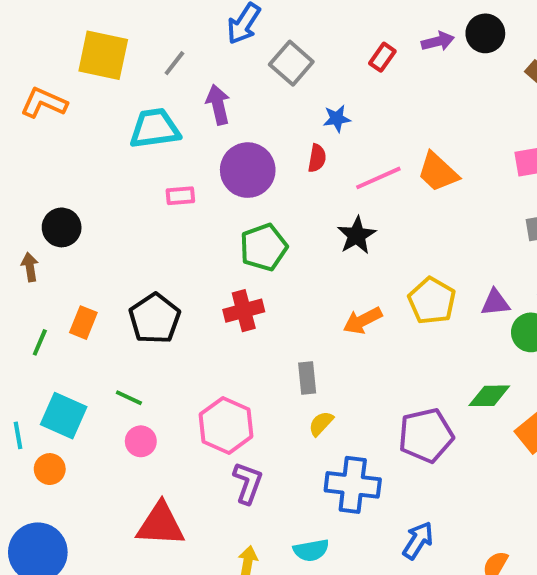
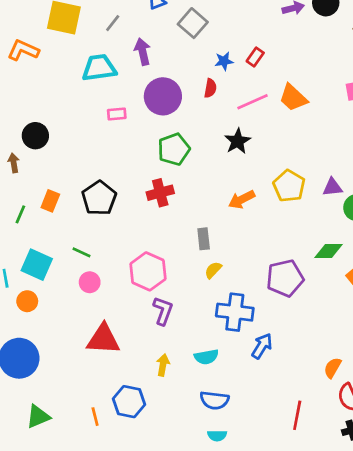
red rectangle: (382, 57) -> (255, 57), moved
blue arrow: (418, 540) -> (262, 346), moved

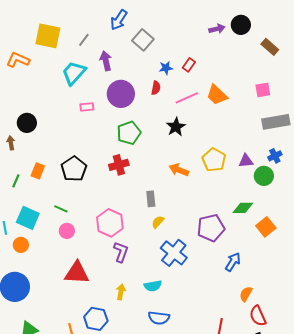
cyan trapezoid: (99, 68) -> (74, 73), turned -40
orange arrow: (242, 199) -> (179, 170), turned 48
blue cross: (235, 312) -> (174, 253), turned 32
blue arrow: (262, 346) -> (233, 262), moved

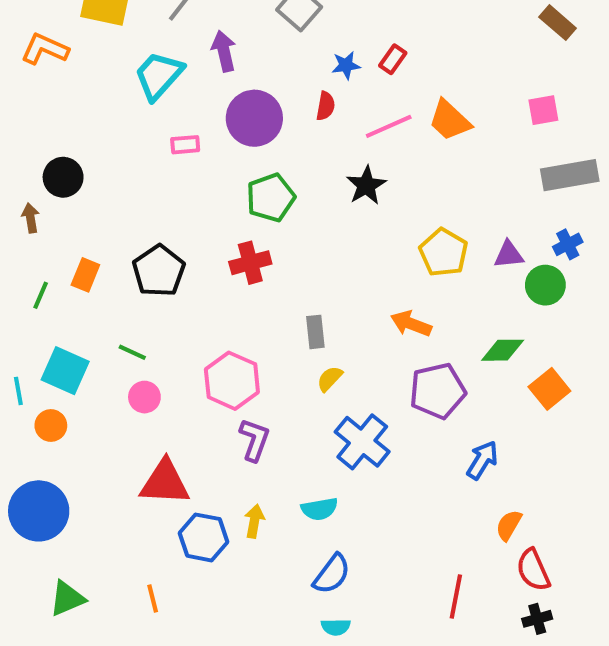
orange arrow: (179, 170) -> (411, 324), moved
blue semicircle: (159, 318) -> (332, 574), turned -60
blue hexagon: (96, 319) -> (203, 537), moved

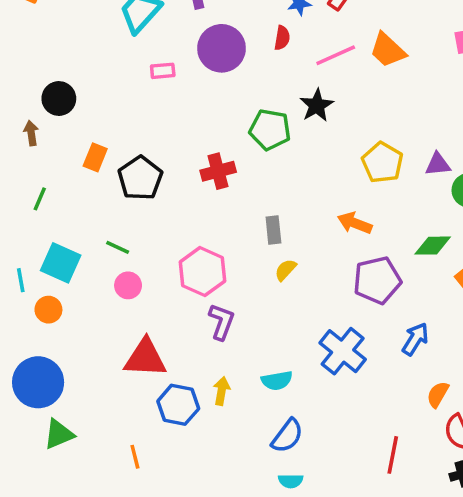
green pentagon: (271, 198) -> (270, 130), moved, turned 30
orange rectangle: (85, 275) -> (95, 157), moved
blue cross: (362, 442) -> (343, 351), moved
green triangle: (67, 598) -> (59, 434), moved

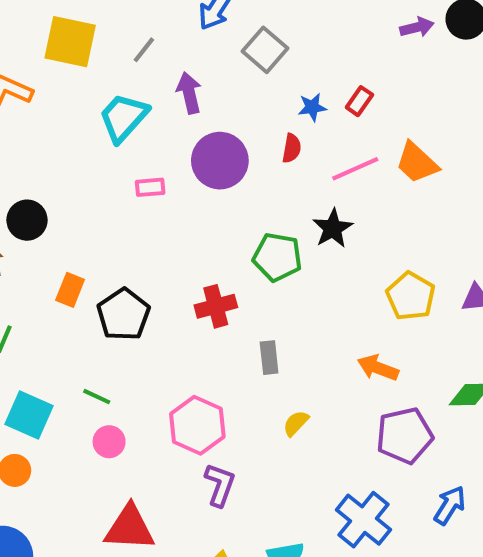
gray rectangle: (273, 230) -> (269, 358), moved

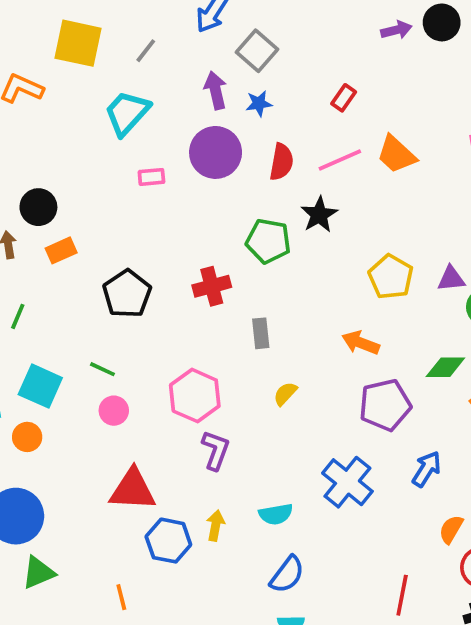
purple arrow: (189, 93) -> (216, 90), moved
blue star: (312, 107) -> (259, 103), moved
red semicircle: (292, 148) -> (281, 162), moved, size x1.4
orange rectangle: (70, 290) -> (61, 250), moved, turned 44

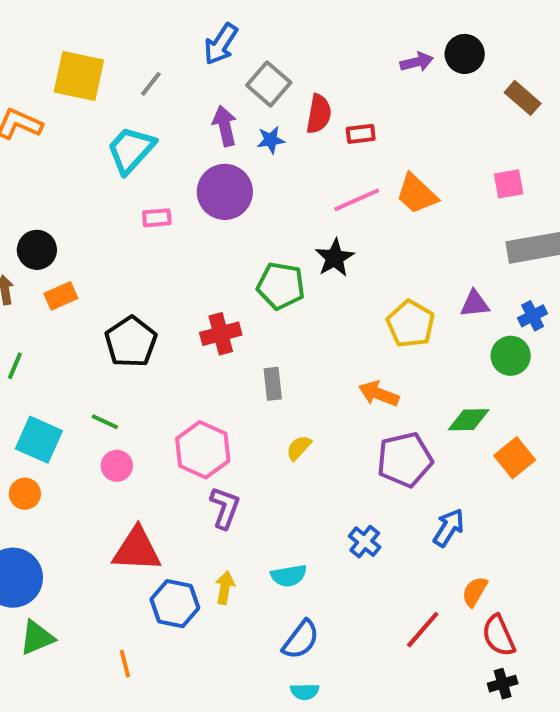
red rectangle: (344, 98) -> (361, 134), turned 48
red semicircle: (281, 162) -> (319, 114), moved
purple triangle: (451, 279) -> (475, 304), moved
blue cross: (347, 482) -> (365, 542), size x0.6
red line: (402, 595) -> (423, 630), moved, turned 30

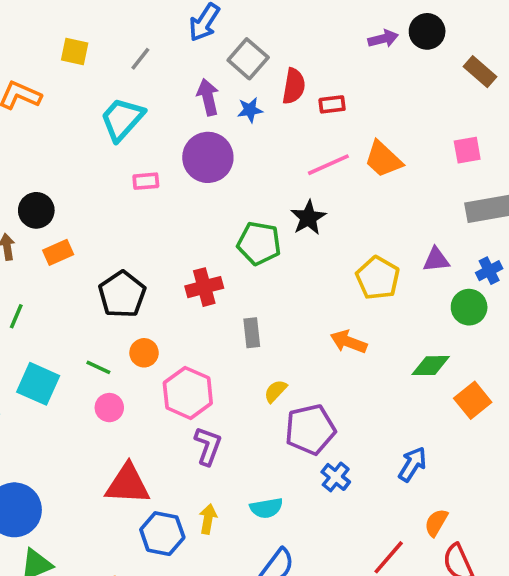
yellow square: (79, 76) -> (75, 51), size x0.6
purple pentagon: (405, 460) -> (310, 429), moved
orange circle: (25, 494) -> (144, 353), moved

